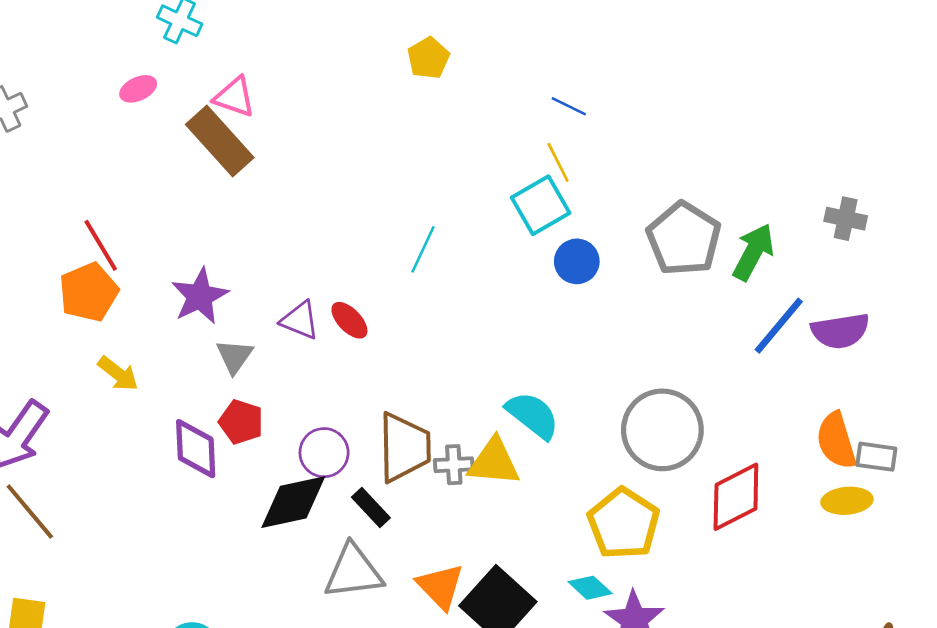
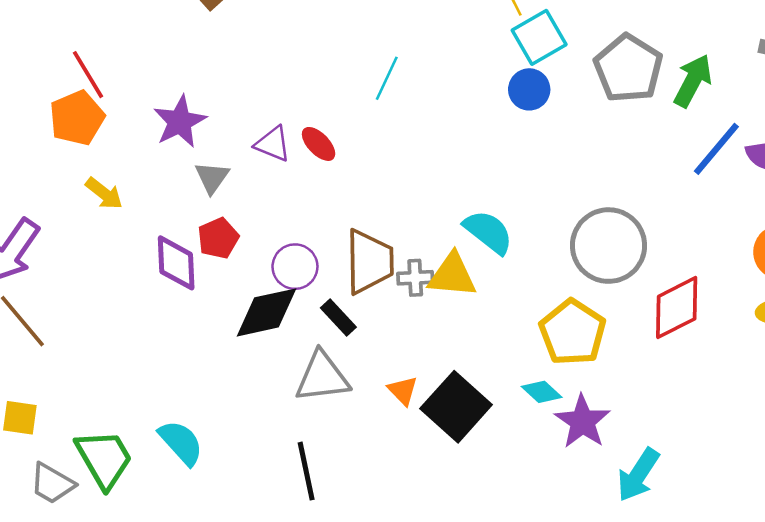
cyan square: (541, 205) -> (539, 37), moved
red pentagon: (241, 422) -> (218, 238), turned 30
orange triangle: (440, 586) -> (403, 391), size x0.7

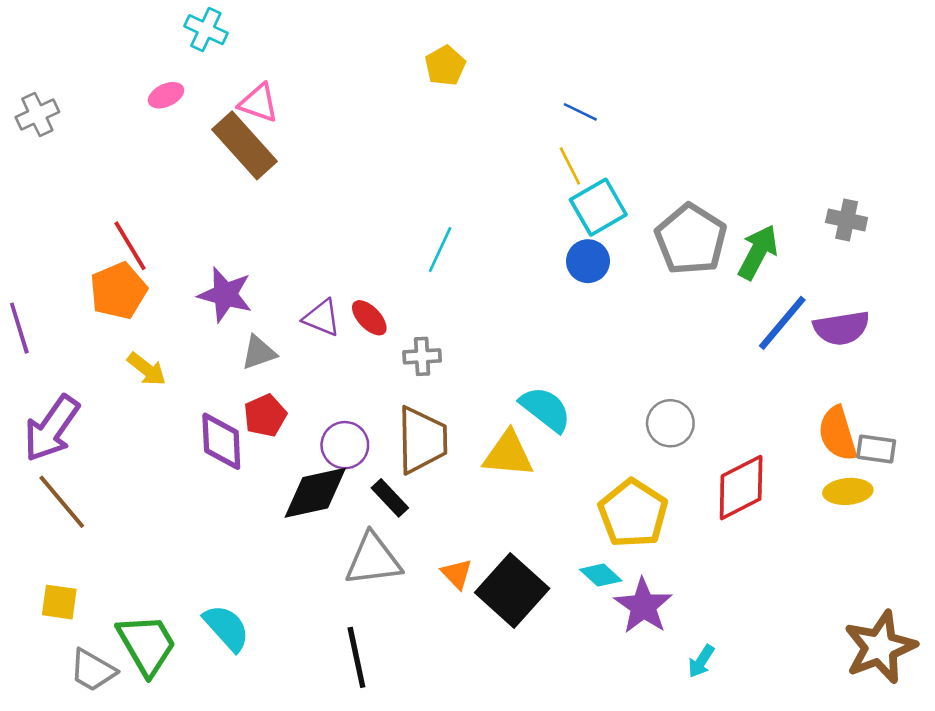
purple star: (180, 122) -> (225, 295), turned -30
gray triangle: (212, 177) -> (259, 353), turned 36
gray circle: (609, 246) -> (670, 423), size x0.6
gray cross: (415, 278) -> (422, 356), moved
cyan arrow: (638, 475) -> (701, 661), size x0.6

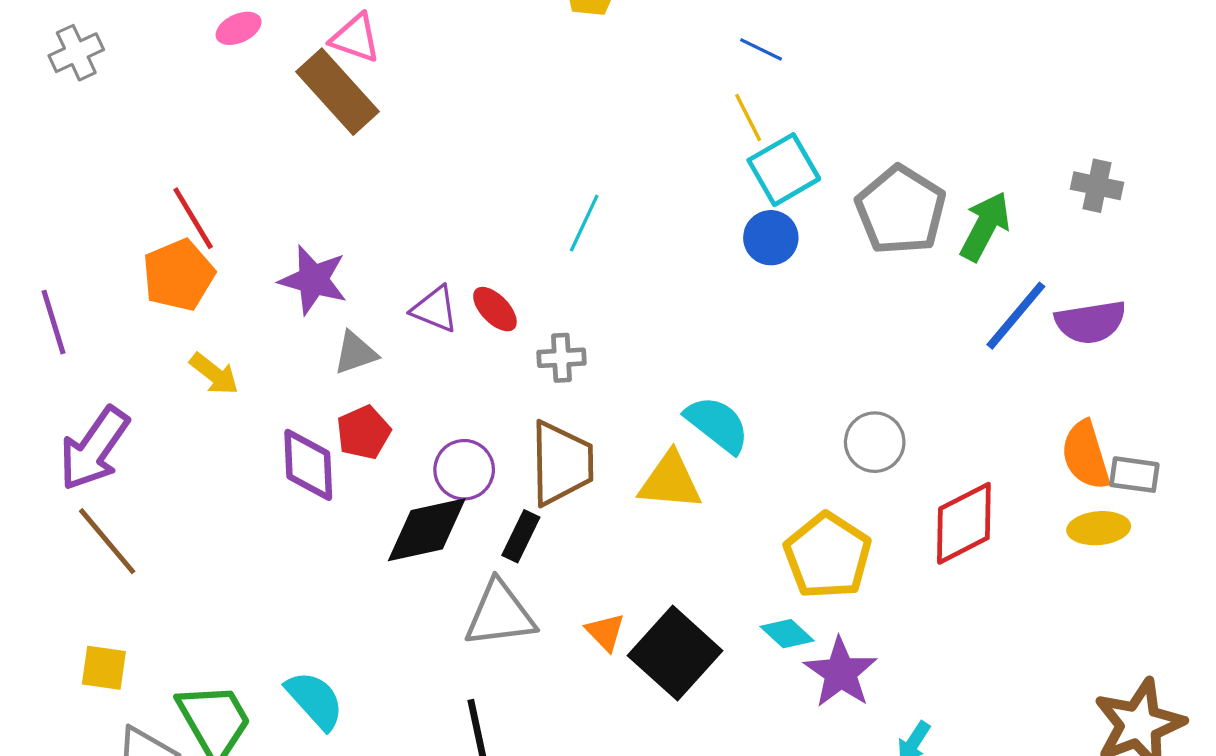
black rectangle: (390, 498) -> (521, 536), turned 69

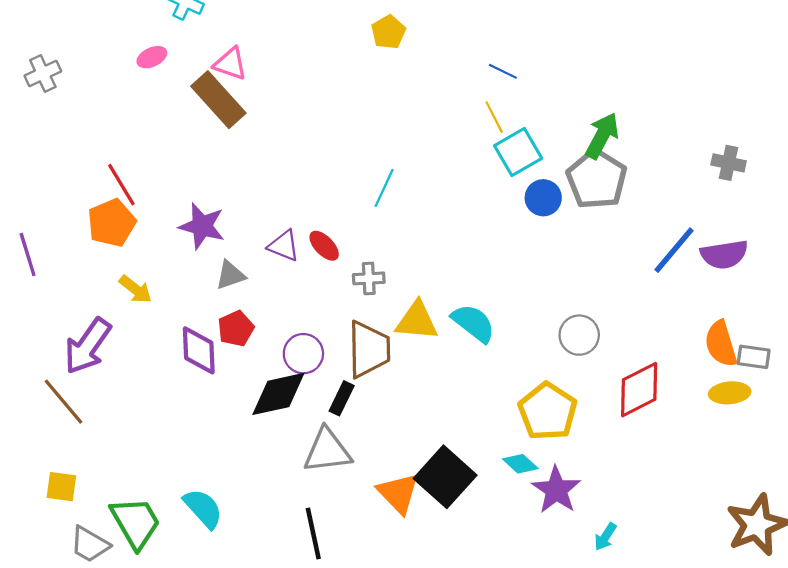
green arrow: (985, 226) -> (602, 136), moved
blue circle: (771, 238) -> (543, 198), moved
purple arrow: (94, 449) -> (88, 346), moved
yellow triangle: (670, 481) -> (417, 321), moved
orange triangle: (605, 632) -> (398, 493), moved, size x1.6

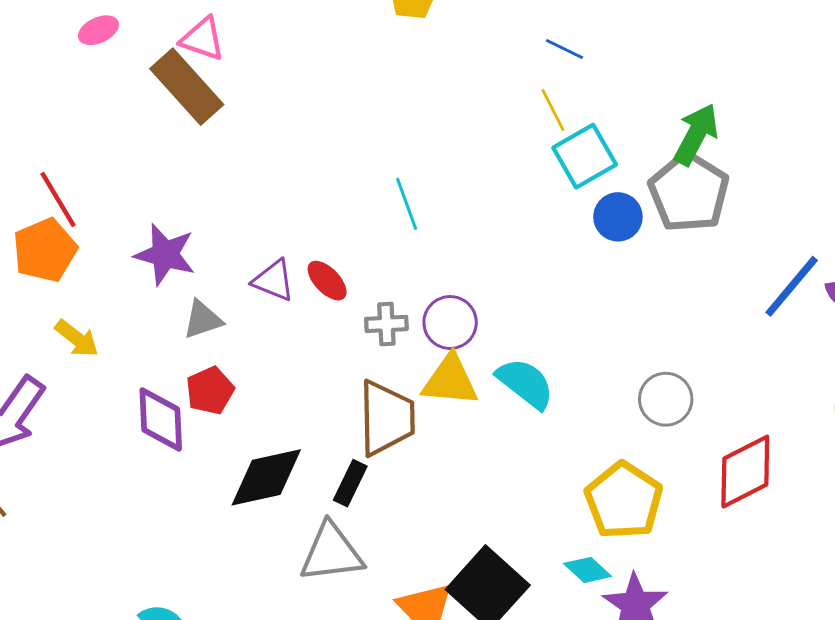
cyan line: (384, 188) -> (407, 204), turned -45
purple circle: (303, 354) -> (450, 323), moved

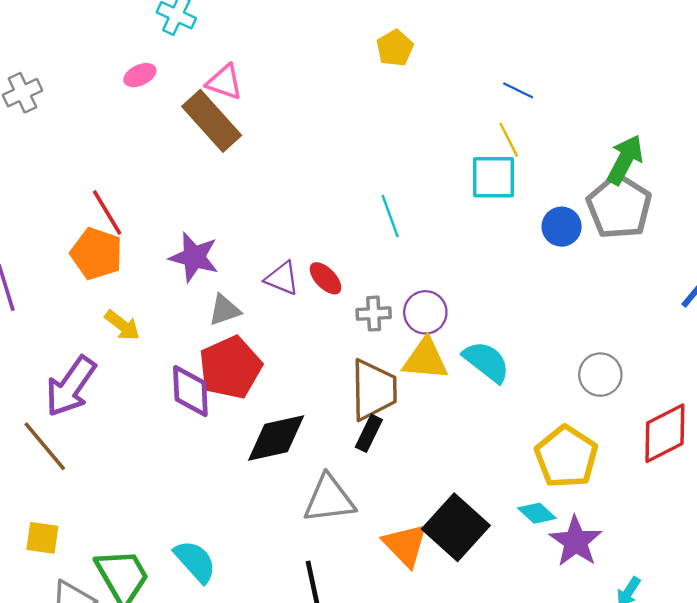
cyan square: (585, 156) -> (493, 177), moved, turned 30
orange pentagon: (45, 250) -> (96, 254), turned -30
red pentagon: (210, 391) -> (230, 368), size x1.6
black rectangle: (350, 483) -> (369, 433), moved

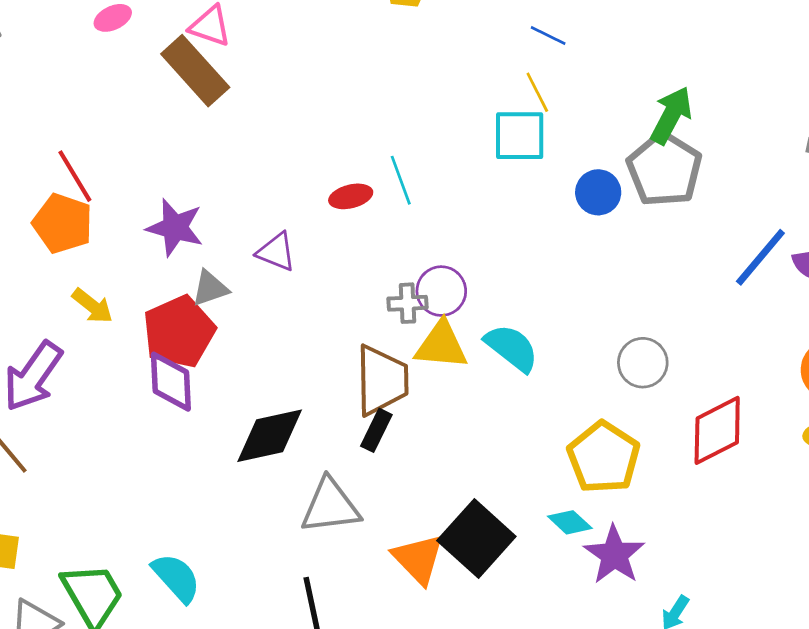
red ellipse: (325, 278) -> (351, 196), moved, turned -60
gray cross: (374, 314) -> (408, 303), moved
red pentagon: (230, 368) -> (179, 332), moved

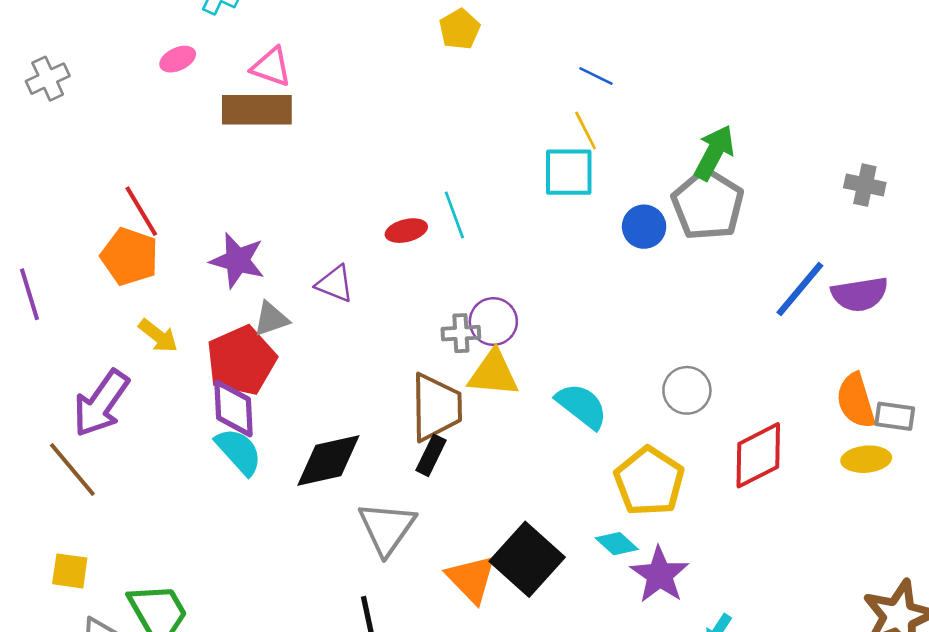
brown rectangle: (195, 71) -> (257, 110), turned -48
cyan semicircle: (512, 348) -> (582, 406), moved
gray triangle: (330, 506) -> (387, 528), turned -48
cyan semicircle: (176, 578) -> (239, 451), moved

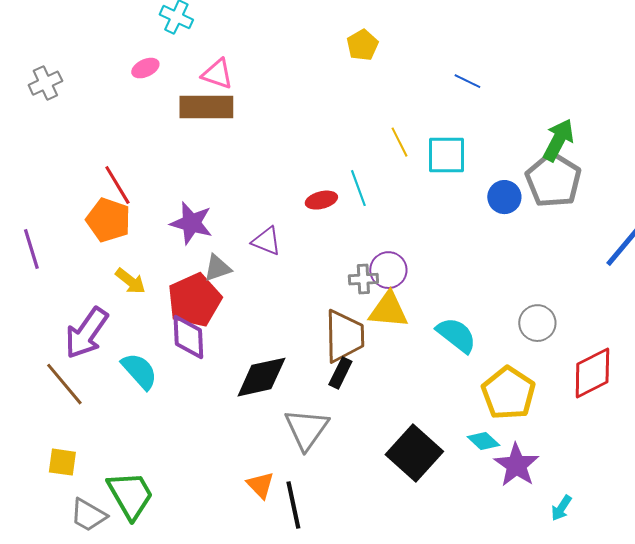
yellow line: (586, 131) -> (399, 142), moved
cyan semicircle: (239, 451) -> (139, 371), moved
orange triangle: (471, 579) -> (260, 485), moved, size x0.7

